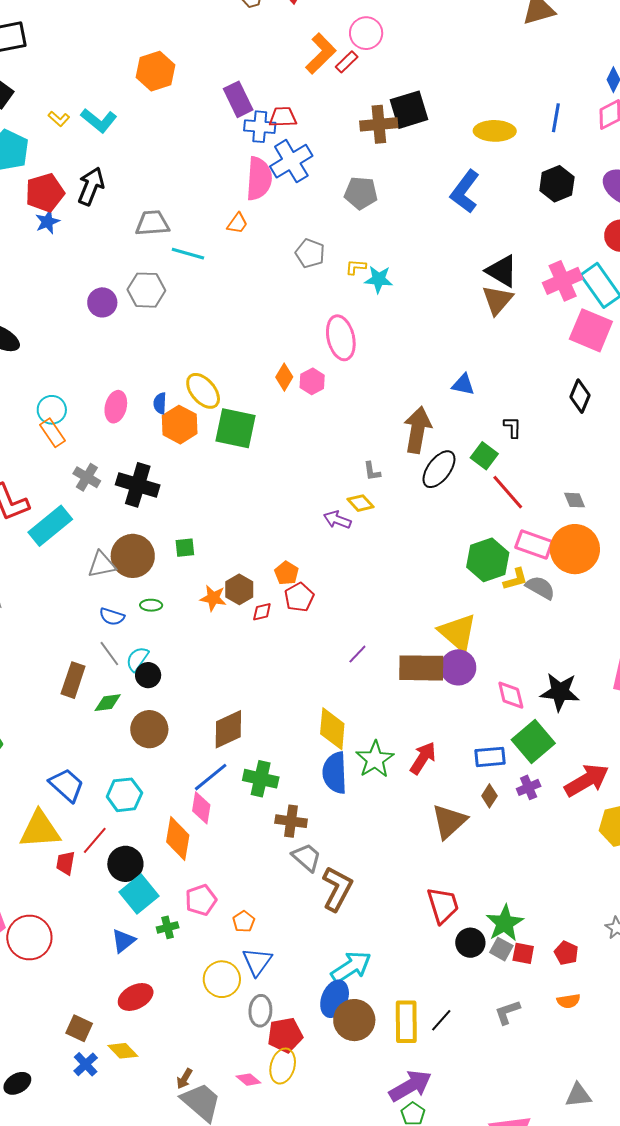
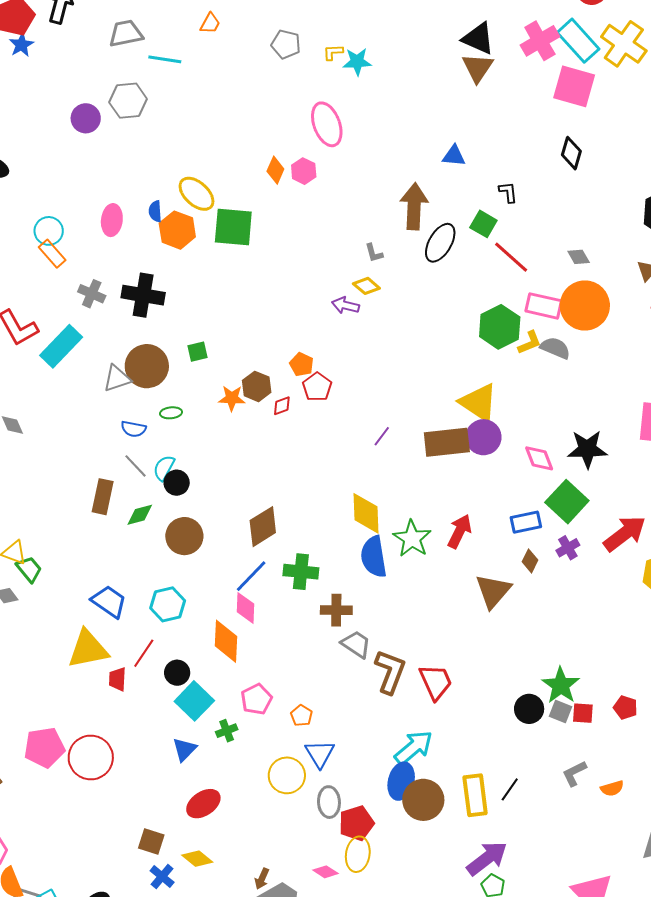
black circle: (125, 864) -> (177, 673), size x0.7
red trapezoid: (443, 905) -> (436, 682), moved
orange semicircle: (569, 1001) -> (612, 788), moved

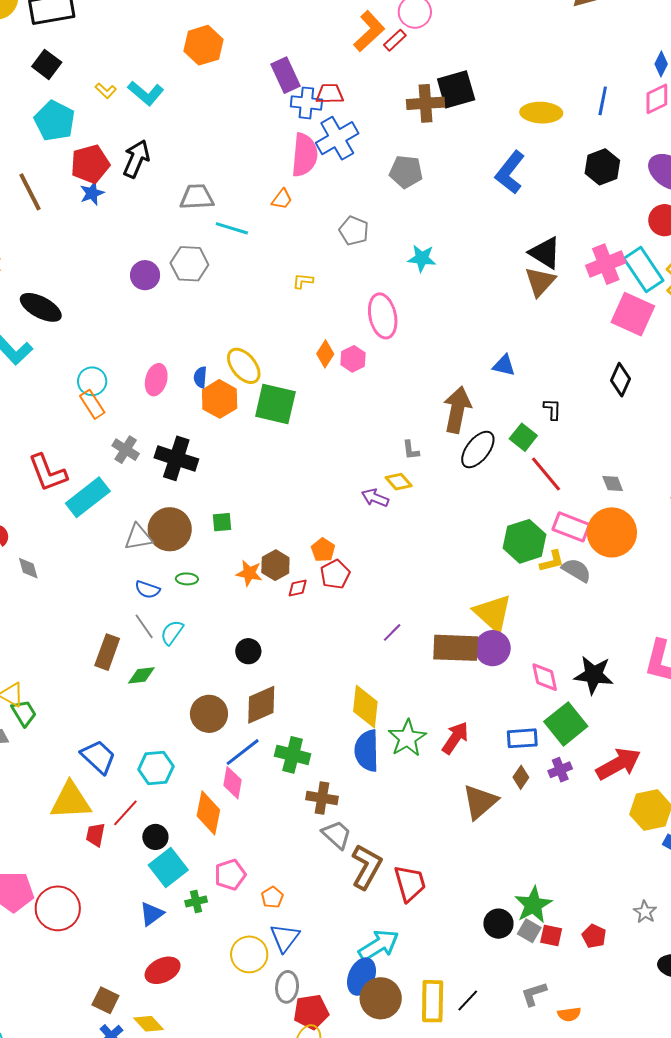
yellow L-shape: (333, 52) -> (303, 281), moved
black circle: (177, 483) -> (248, 651), moved
brown circle: (184, 536) -> (209, 714), moved

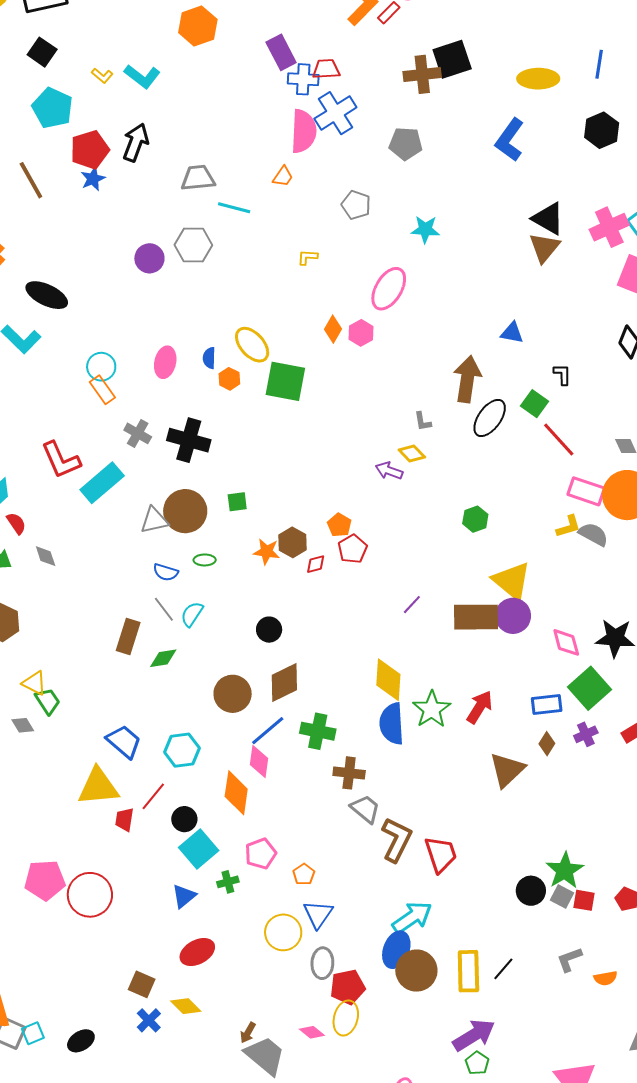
pink ellipse: (383, 316) -> (389, 289), turned 45
orange hexagon: (220, 399) -> (229, 379), size x0.6
green hexagon: (525, 541) -> (475, 519), moved, size x0.6

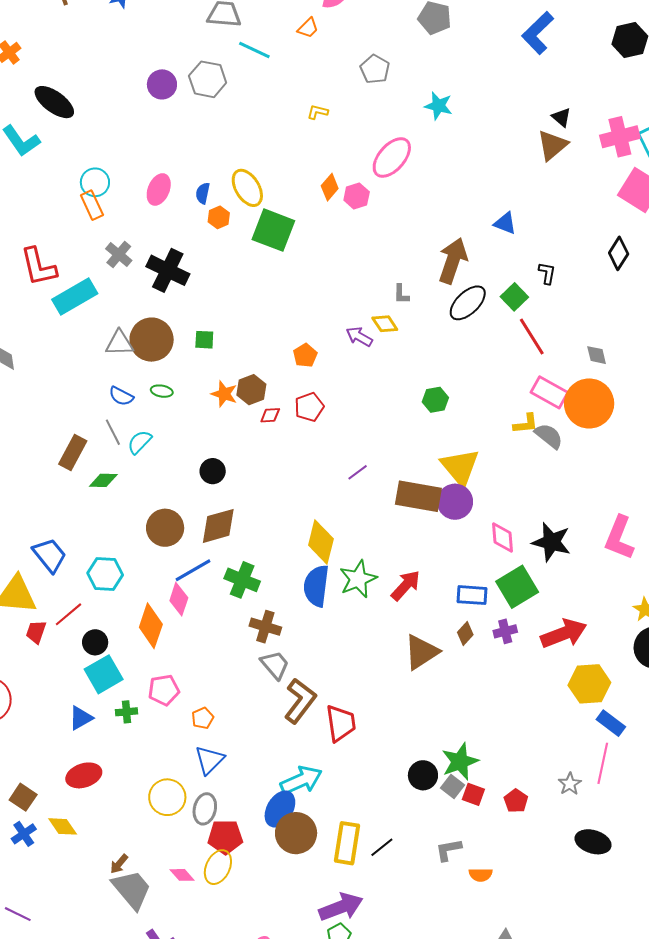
black triangle: (548, 219) -> (561, 117), size x0.6
orange pentagon: (339, 525) -> (305, 355), moved
yellow circle: (283, 932) -> (167, 797), moved

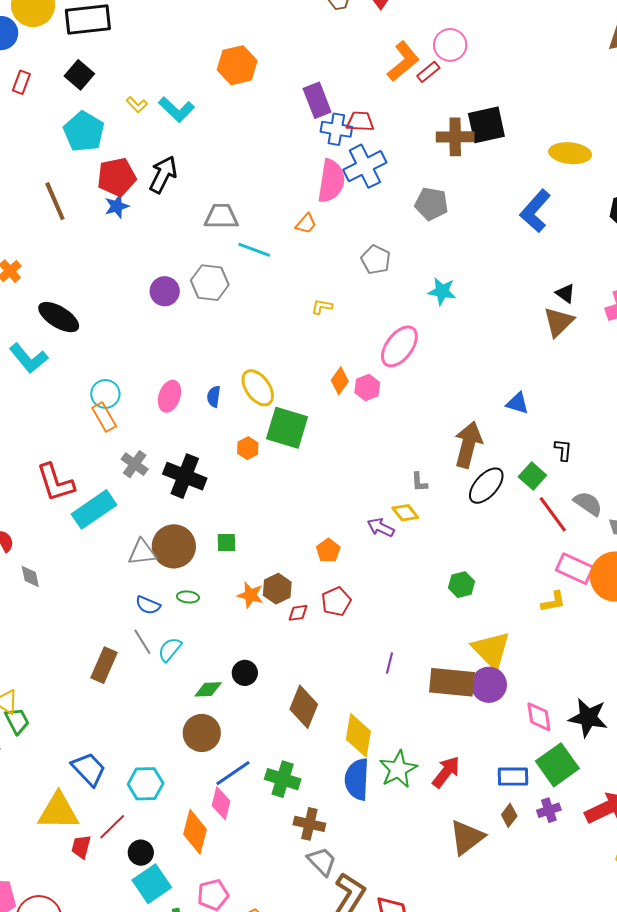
orange hexagon: (219, 217) -> (248, 448), moved
gray semicircle: (549, 436) -> (588, 504), moved
purple line: (358, 472) -> (389, 663), turned -35
green diamond: (103, 480) -> (208, 689), moved
brown diamond: (218, 526) -> (304, 707), moved, turned -48

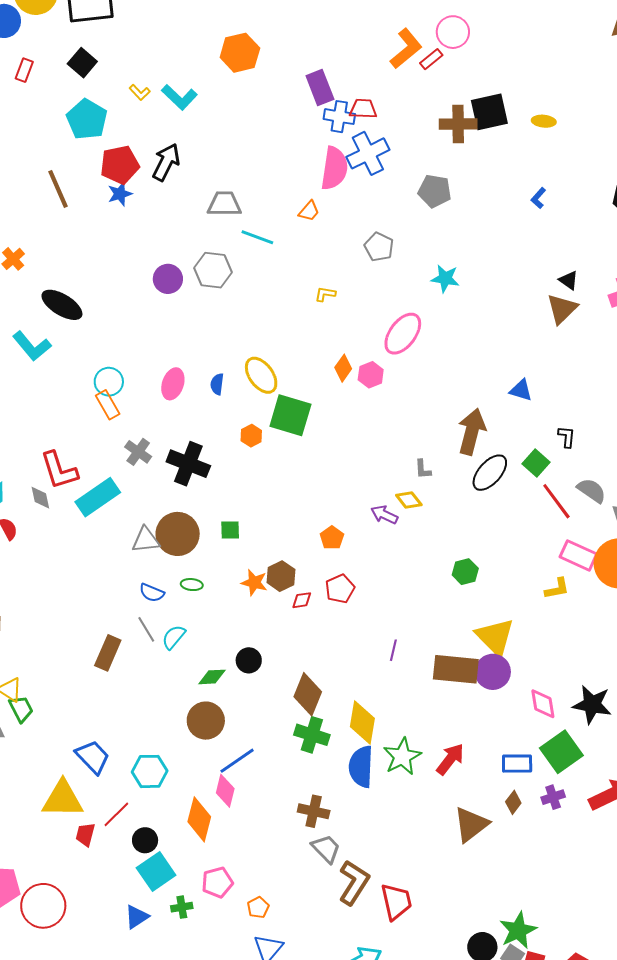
yellow ellipse: (570, 153) -> (544, 121), moved, size x0.6
blue L-shape: (535, 211) -> (538, 198), size x0.5
gray diamond: (30, 576) -> (40, 498), moved
green cross: (283, 779) -> (312, 735), moved

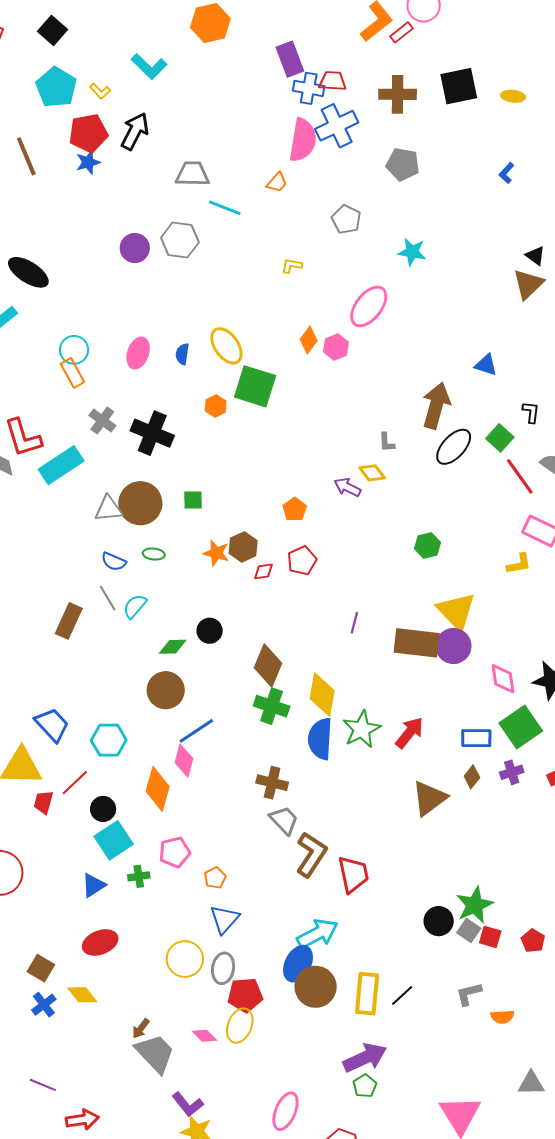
yellow L-shape: (140, 92) -> (100, 91), moved
brown cross: (458, 124) -> (398, 94), moved

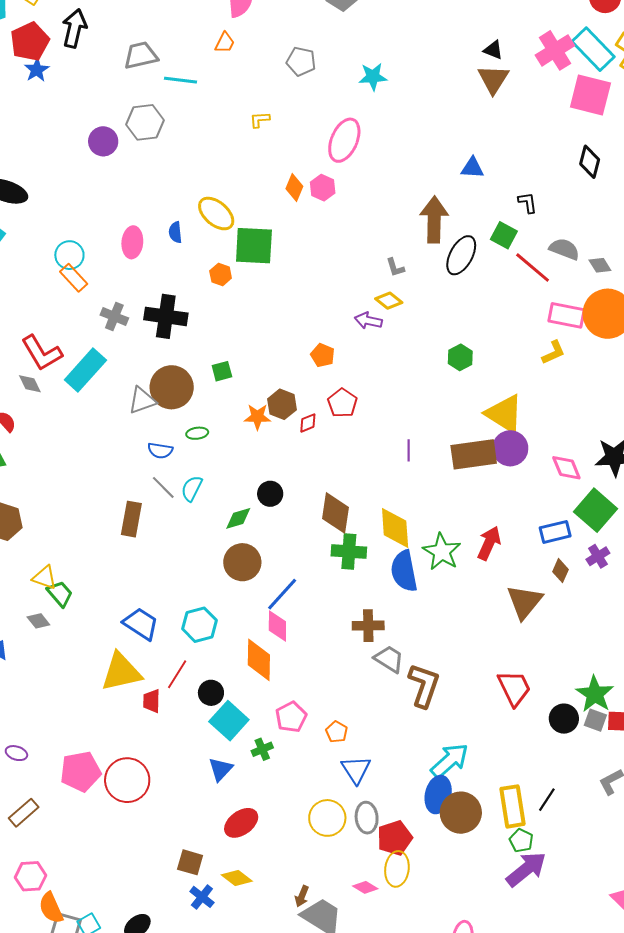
red trapezoid: (353, 874) -> (514, 688), moved
green pentagon: (365, 1086) -> (521, 841), moved

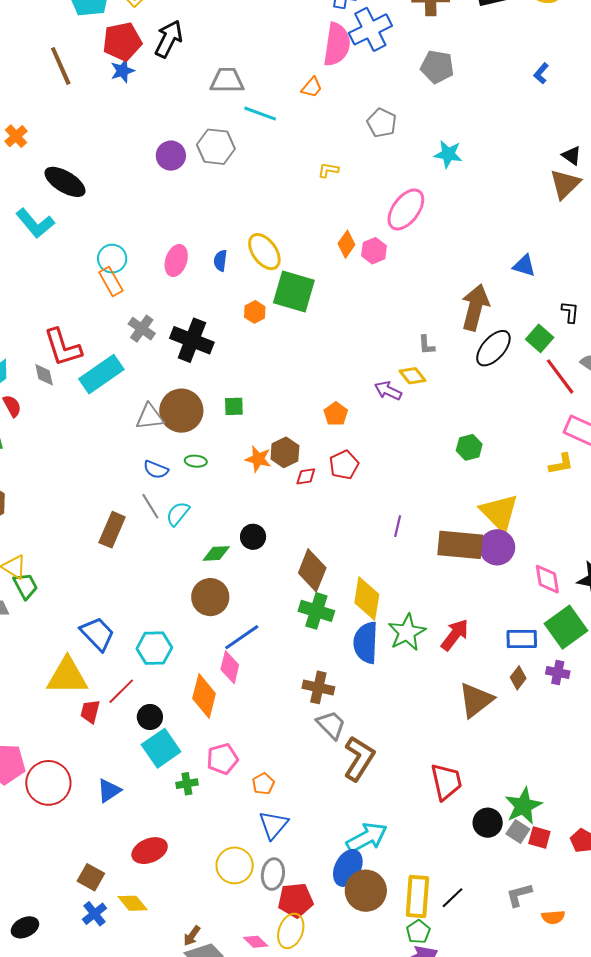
purple cross: (598, 556) -> (558, 672), turned 30
blue triangle: (221, 769) -> (109, 791), moved

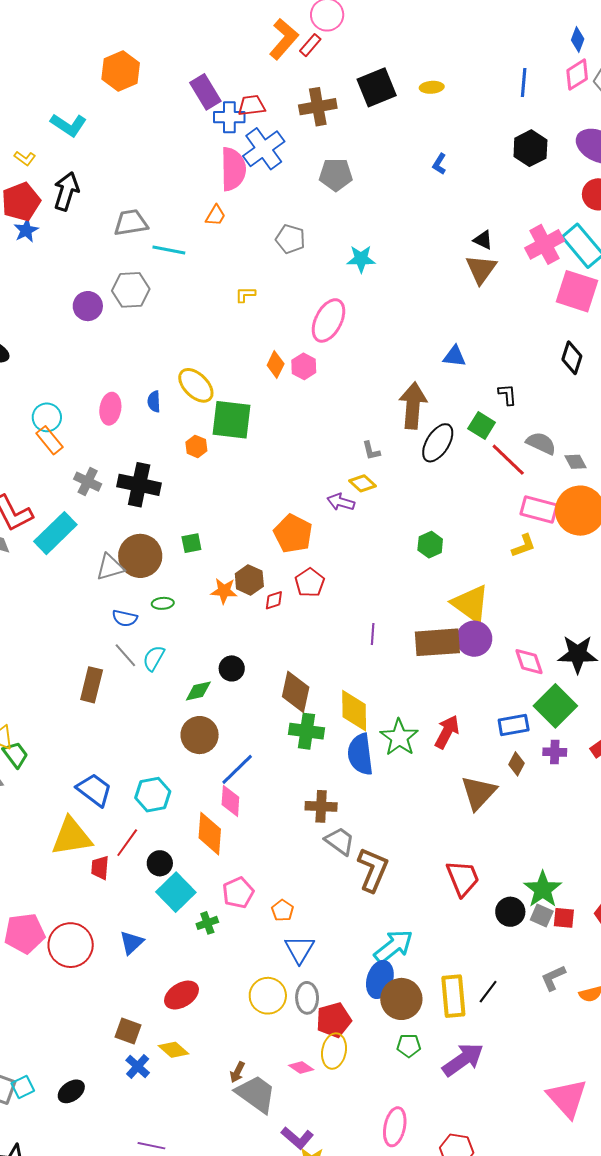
orange pentagon: (336, 414) -> (293, 534), size x1.6
green pentagon: (418, 932) -> (409, 1046), moved, turned -30

